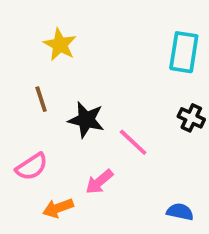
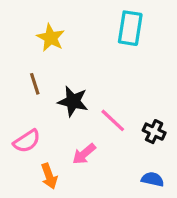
cyan rectangle: (184, 52) -> (130, 28), moved
black cross: (191, 118) -> (154, 132), moved
orange arrow: (58, 208) -> (49, 176), turned -90

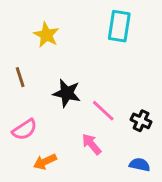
brown line: (35, 84) -> (20, 77), moved
pink arrow: (84, 154) -> (92, 144), moved, turned 90
orange arrow: (49, 176) -> (45, 162), turned 85

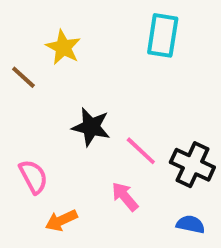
brown line: (20, 77) -> (23, 77), moved, turned -30
black cross: (141, 121) -> (192, 165), size x1.5
pink semicircle: (24, 130) -> (33, 177), turned -85

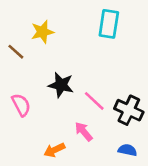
yellow star: (63, 47) -> (42, 32), turned 30
pink semicircle: (33, 177) -> (21, 105), moved
orange arrow: (61, 220) -> (54, 150), moved

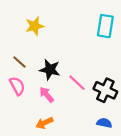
cyan rectangle: (109, 24) -> (105, 26), moved
brown line: (16, 52) -> (19, 62), moved
pink arrow: (84, 131) -> (47, 95), moved

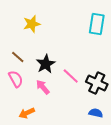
black star: (50, 70) -> (46, 64), turned 30
orange arrow: (44, 123) -> (27, 113), moved

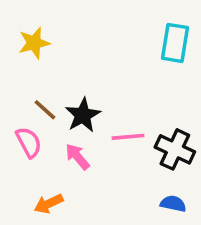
yellow star: (32, 24) -> (34, 43), moved
brown line: (18, 57) -> (45, 110), moved
pink line: (71, 76) -> (128, 137), turned -48

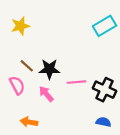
cyan rectangle: (175, 43) -> (105, 26), turned 50
black star: (83, 115) -> (49, 69), turned 30
orange arrow: (49, 204) -> (29, 122), turned 35

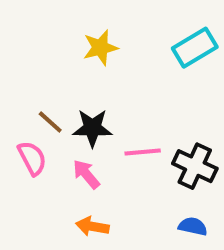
yellow star: (20, 26) -> (100, 48), moved
orange arrow: (29, 122) -> (92, 226), moved

